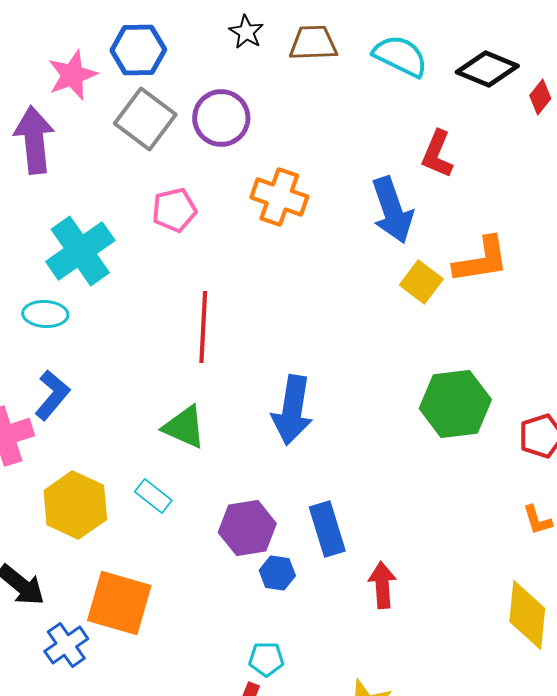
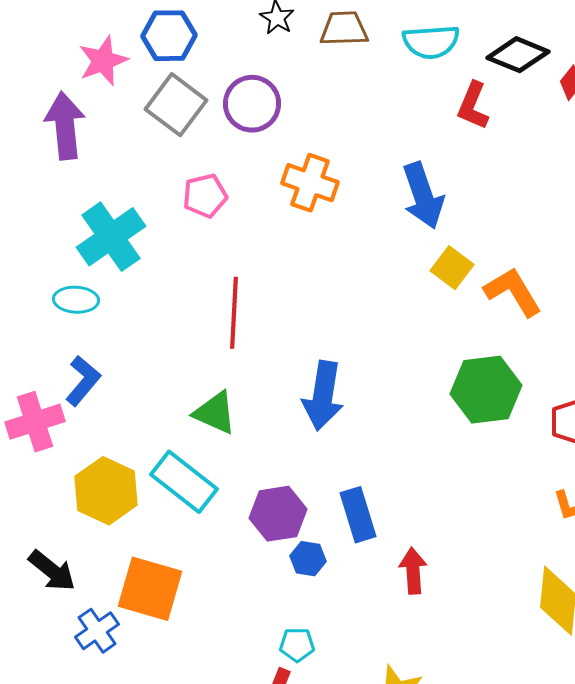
cyan semicircle: (400, 56) -> (431, 42), turned 150
red L-shape: (437, 154) -> (473, 106), moved
orange L-shape: (481, 260) -> (513, 292), moved, turned -112
cyan rectangle: (153, 496) -> (184, 482), size x1.8

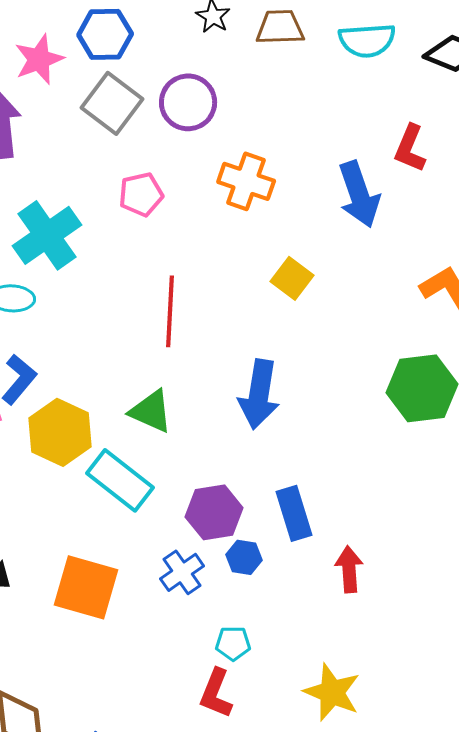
red L-shape: (473, 106) -> (410, 148), moved
yellow square: (452, 268) -> (292, 278), moved
yellow hexagon: (106, 491) -> (60, 432), moved
blue cross: (97, 631) -> (182, 572), moved

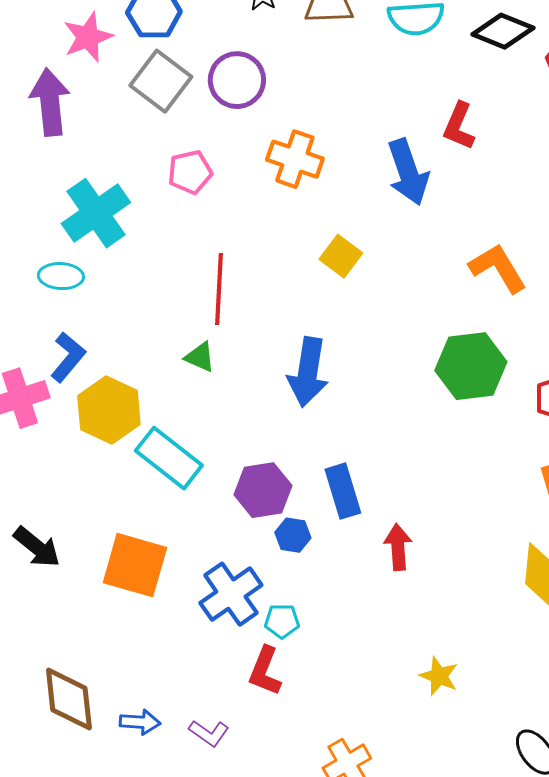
green triangle: (151, 411) -> (200, 357), moved, size x0.7
blue cross: (182, 572) -> (231, 594), moved, size x1.4
yellow star: (332, 692) -> (439, 676), moved, size x0.7

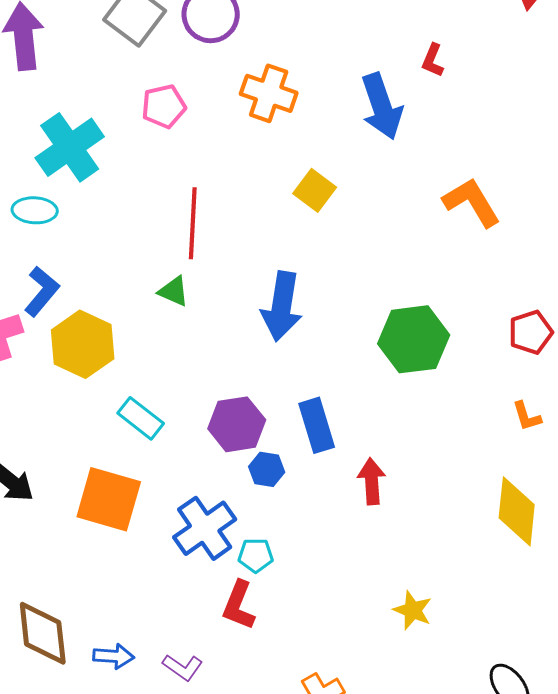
red L-shape: (459, 126) -> (433, 60), size x0.7
green hexagon: (471, 366) -> (414, 339), moved
cyan rectangle: (169, 458) -> (141, 418), moved, size x0.7

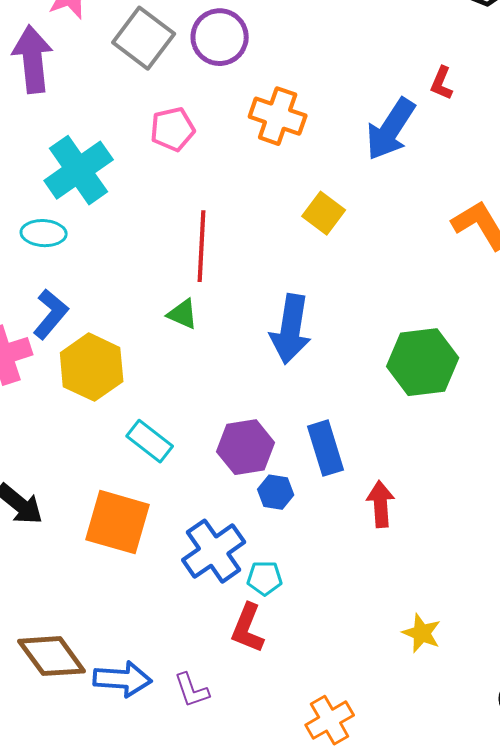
blue arrow: (382, 106) -> (391, 129), turned 52
brown diamond: (43, 633) -> (52, 656), turned -30
blue arrow: (114, 656) -> (123, 679), size x1.4
purple L-shape: (183, 667) -> (192, 690), turned 36

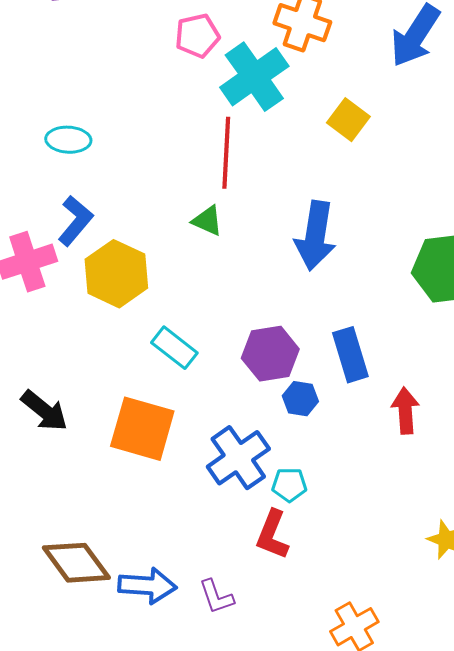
cyan cross: (79, 170) -> (254, 77), moved

